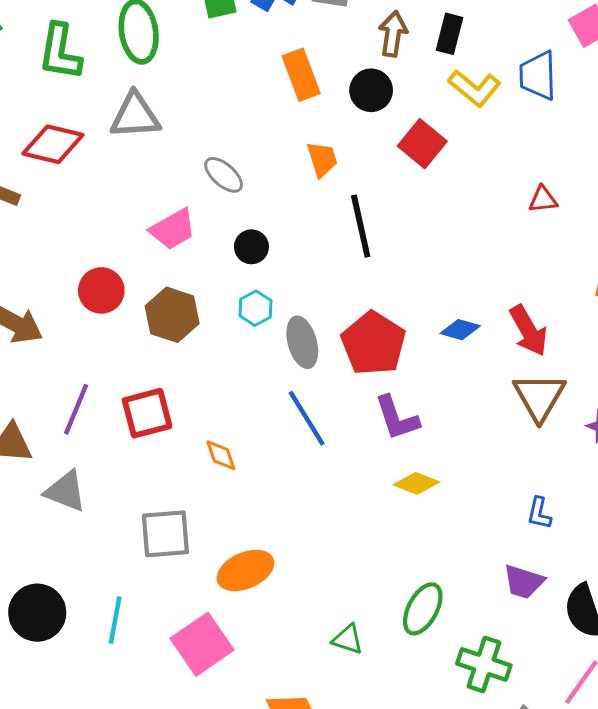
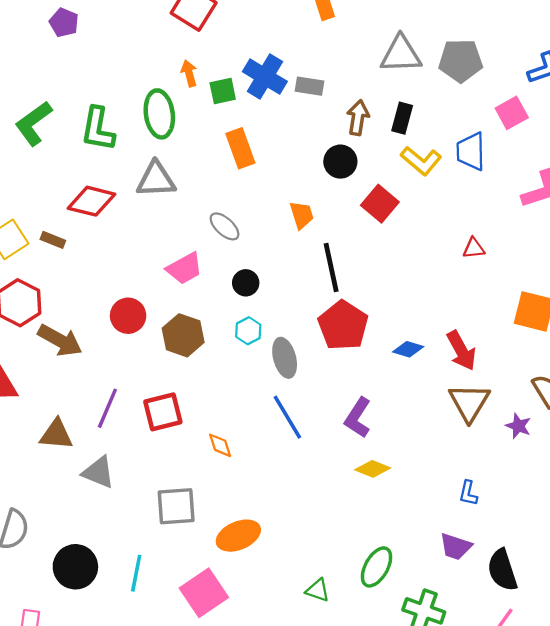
orange rectangle: (301, 75) -> (240, 148), moved
red pentagon: (373, 343) -> (343, 325), moved
purple L-shape: (397, 418) -> (358, 418), turned 51

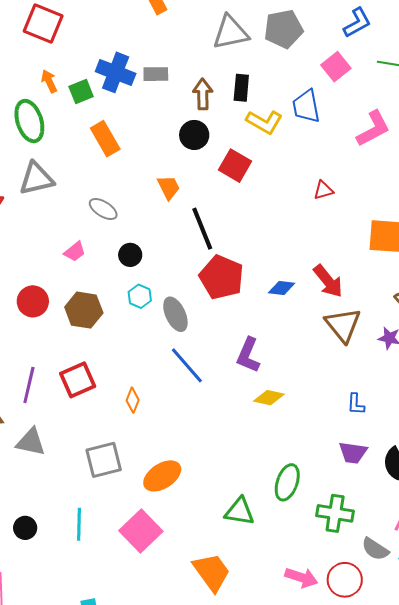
pink trapezoid: (184, 268) -> (75, 252), size x0.7
orange diamond: (220, 445) -> (133, 400), turned 50
black circle: (75, 567) -> (25, 528), size x0.6
green triangle: (318, 590) -> (240, 511), size x1.4

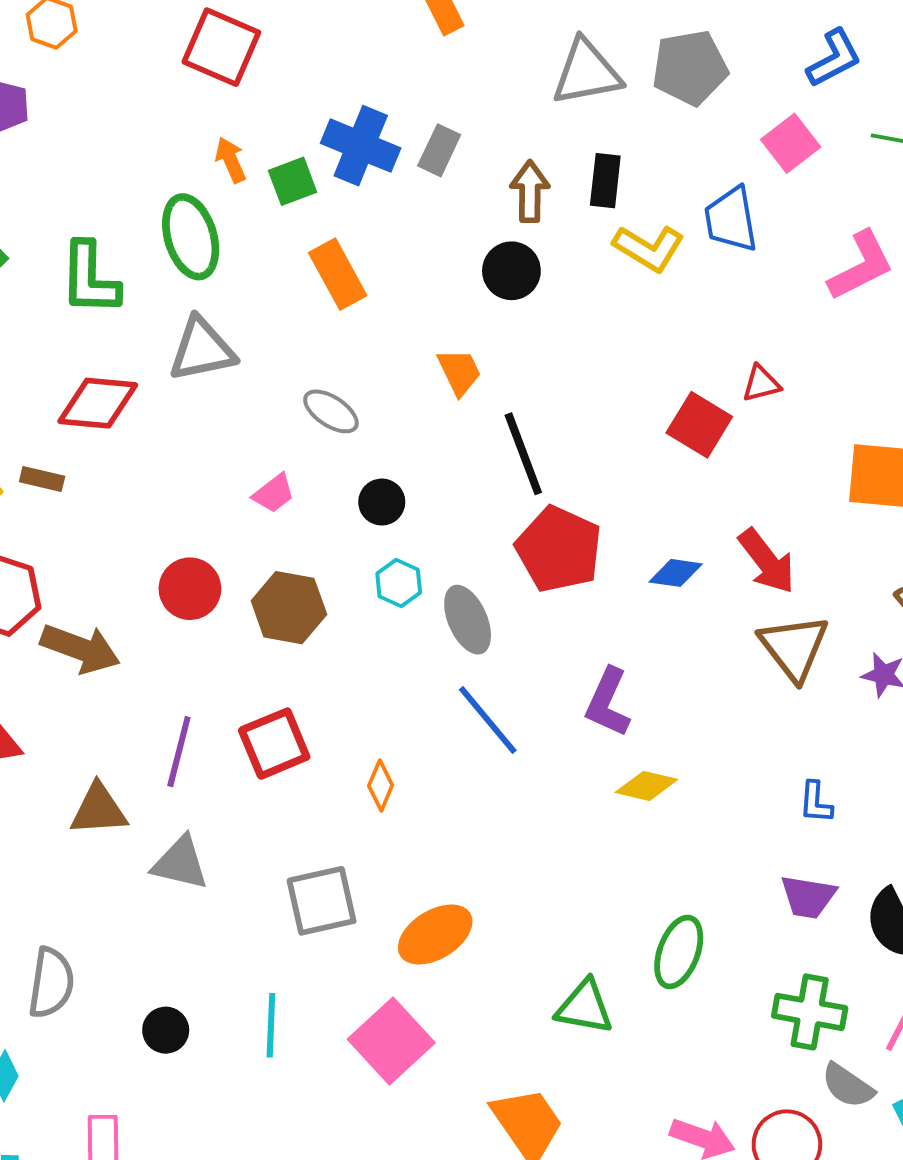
gray rectangle: (156, 74) -> (439, 150), turned -65
red square: (235, 166) -> (699, 425), moved
green cross: (335, 513) -> (810, 1012), moved

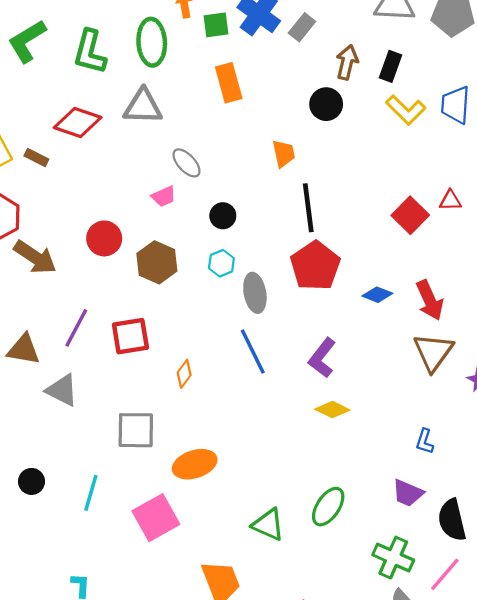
gray ellipse: (331, 411) -> (186, 163), moved

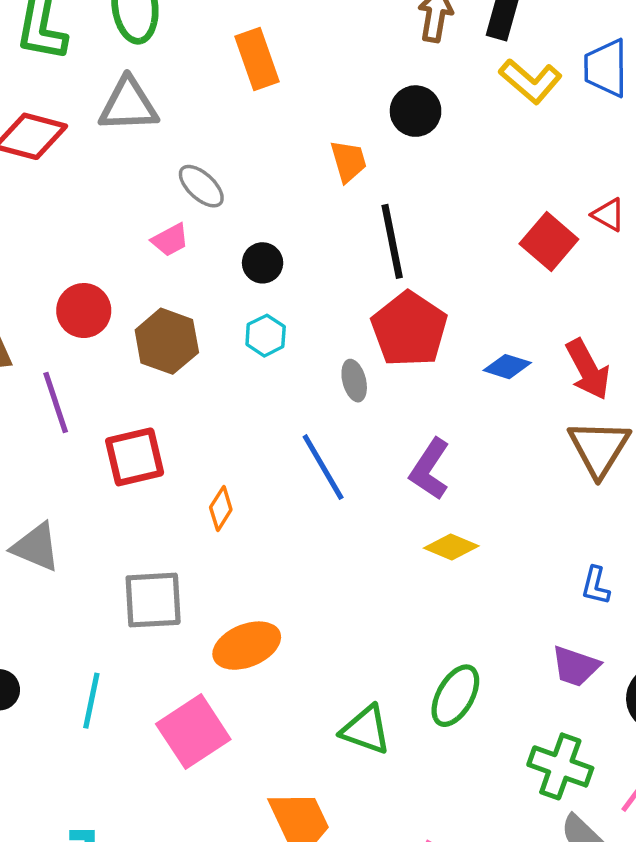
black circle: (326, 104) -> (416, 111), moved
red triangle: (450, 201) -> (608, 215), turned 35
gray ellipse: (255, 293) -> (354, 381), moved, size x0.7
purple line: (76, 328) -> (56, 402), moved, turned -42

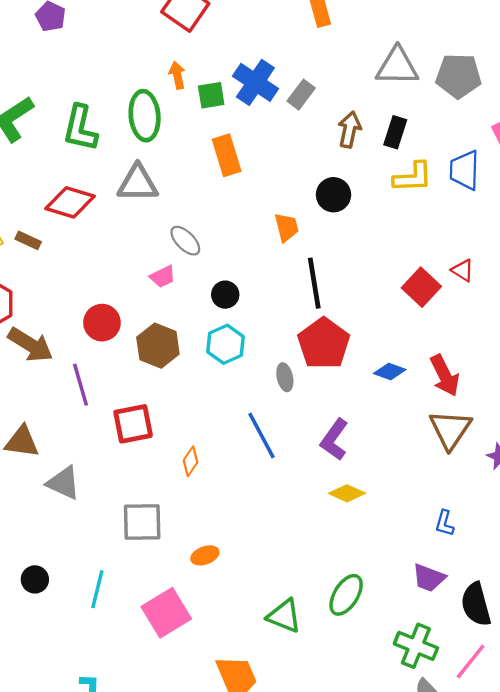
yellow L-shape: (530, 81) -> (413, 177), turned -45
cyan hexagon: (266, 336) -> (226, 344), size x1.4
orange ellipse: (247, 646) -> (205, 555), size x0.6

